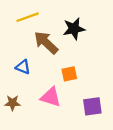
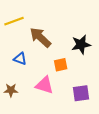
yellow line: (28, 17) -> (14, 21), moved
black star: (74, 29) -> (81, 45), moved

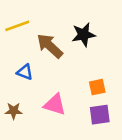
black star: (81, 45) -> (83, 35), moved
orange square: (61, 65) -> (97, 87), moved

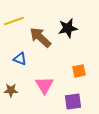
pink triangle: (55, 105) -> (44, 85), turned 42
purple square: (100, 115) -> (73, 101), moved

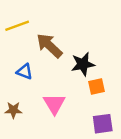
black star: (68, 28) -> (83, 64), moved
purple square: (73, 101) -> (103, 124), moved

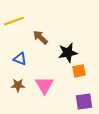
brown arrow: (49, 46) -> (40, 37), size x0.7
brown star: (13, 110) -> (18, 85), moved

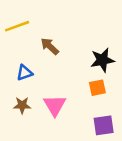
black star: (68, 53) -> (102, 60), moved
blue triangle: (20, 59) -> (25, 73), turned -40

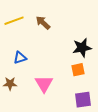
brown arrow: (50, 46) -> (43, 23), moved
brown star: (22, 105) -> (10, 84), moved

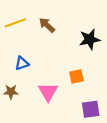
black star: (82, 48) -> (90, 39), moved
orange square: (78, 70) -> (76, 76), moved

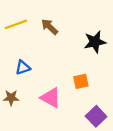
pink triangle: (48, 92) -> (51, 98), turned -30
purple square: (91, 109) -> (96, 116), turned -36

